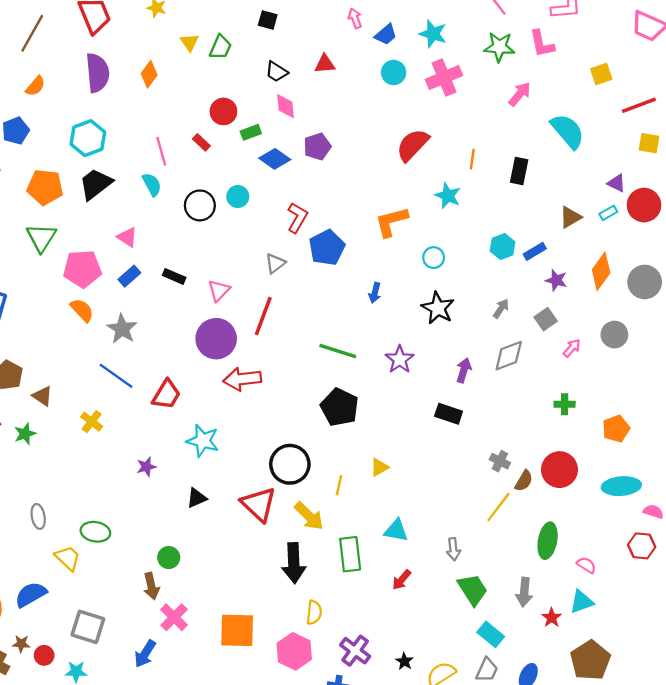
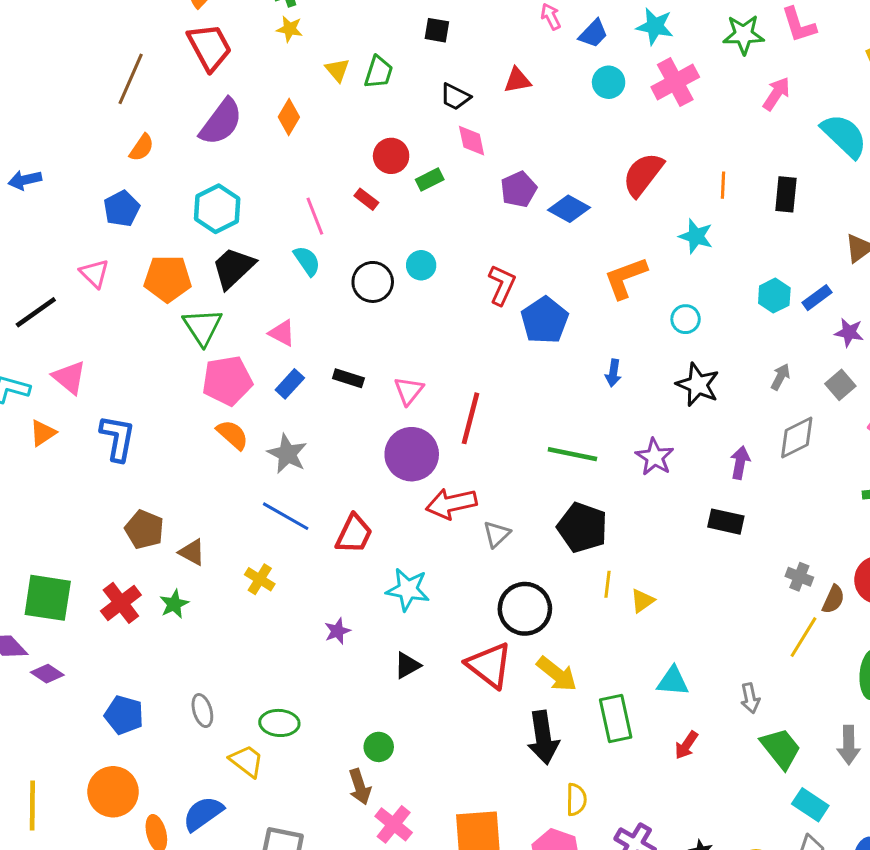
purple semicircle: (97, 73) -> (221, 122), turned 48
blue diamond: (275, 159) -> (569, 209), moved
green triangle: (41, 238) -> (203, 327), moved
gray triangle: (275, 263) -> (497, 534), moved
yellow line: (339, 485) -> (607, 584), moved

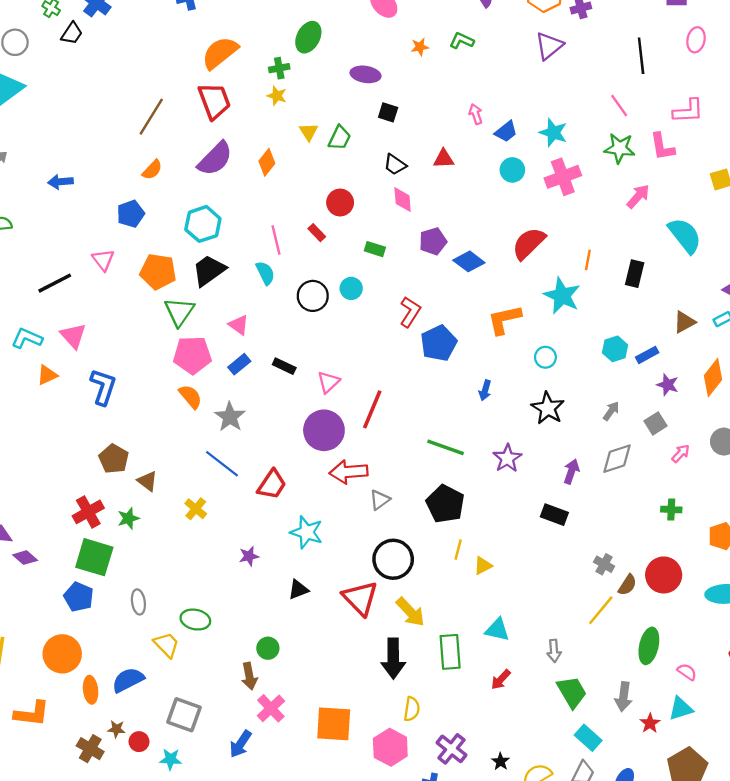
green rectangle: (430, 180) -> (375, 249), moved, turned 36
cyan star: (696, 236) -> (562, 296), size x1.4
green square: (48, 598) -> (94, 557), moved

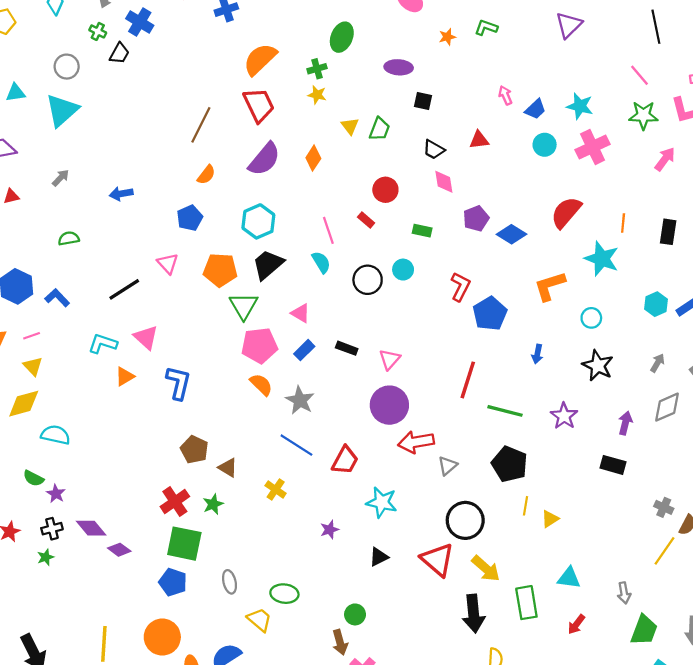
red line: (372, 409) -> (468, 380), moved
green trapezoid: (572, 692) -> (644, 630), turned 56

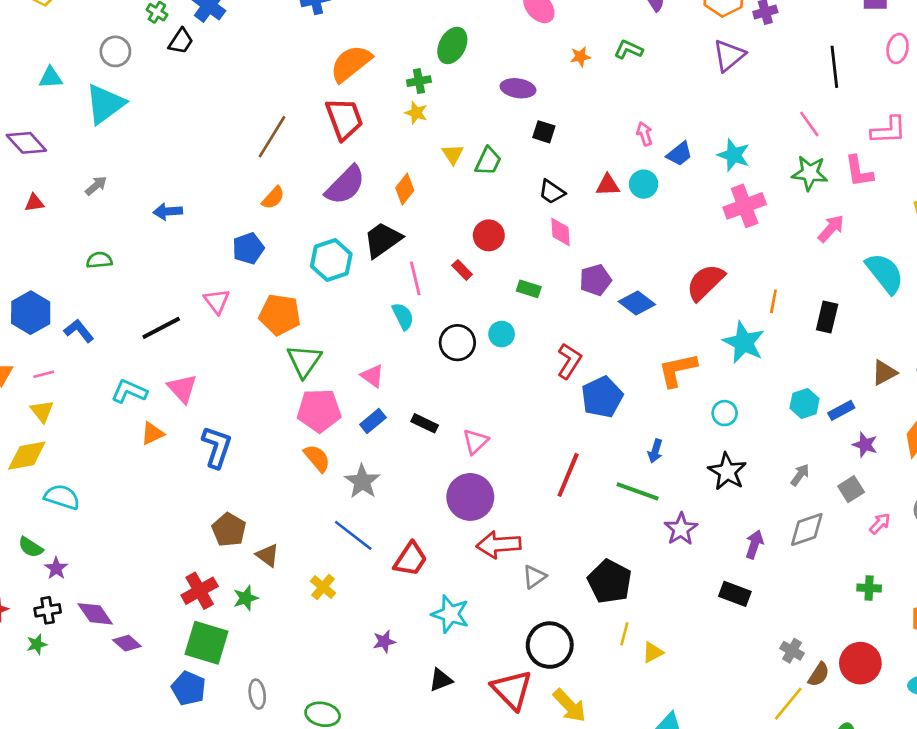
cyan circle: (545, 145) -> (644, 184), moved
black trapezoid: (268, 265) -> (383, 240), moved
green line: (505, 411) -> (638, 491), moved

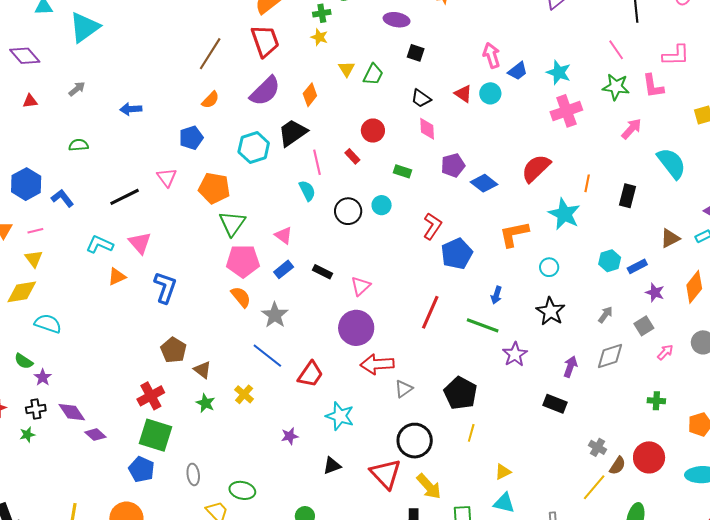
pink arrow: (644, 134) -> (492, 55), size x1.4
red triangle: (608, 185) -> (463, 94), turned 36
green star: (246, 598) -> (205, 403), moved, turned -30
yellow triangle: (653, 652) -> (503, 472), moved

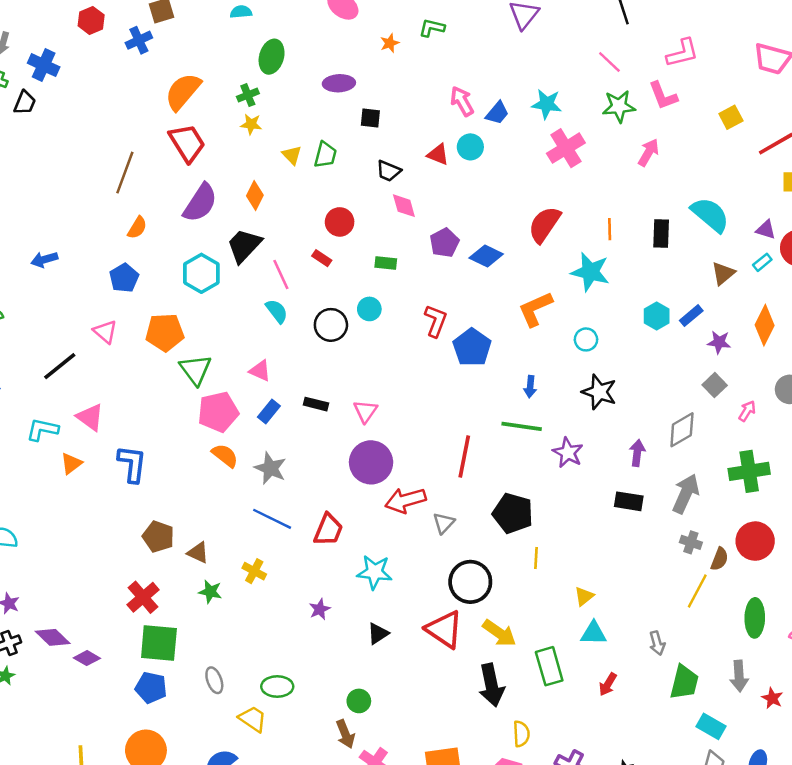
cyan semicircle: (672, 163) -> (710, 215), moved
red line: (430, 312) -> (464, 456), moved
gray arrow: (605, 315) -> (686, 494), moved, size x1.8
green cross: (656, 401) -> (749, 471), size x1.8

